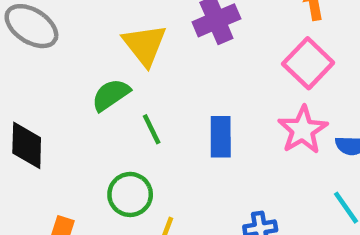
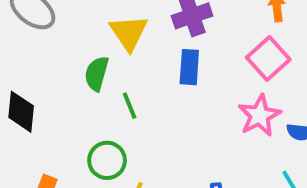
green semicircle: (111, 95) -> (97, 73), turned -44
blue rectangle: (221, 137) -> (189, 67), moved

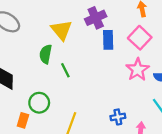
blue rectangle: (189, 67) -> (108, 40), moved
green circle: (107, 160) -> (39, 103), moved

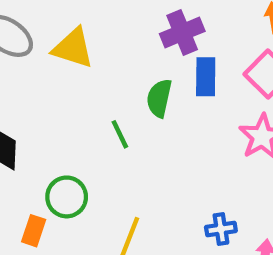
yellow triangle: (61, 30) -> (73, 48), moved, turned -35
green semicircle: (46, 54) -> (159, 98), moved

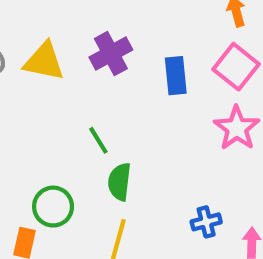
purple cross: (182, 33) -> (111, 54), moved
green semicircle: (159, 98) -> (119, 182), moved

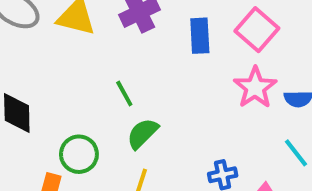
green semicircle: (119, 182) -> (142, 133), turned 36

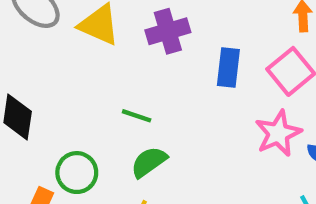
green line: (124, 94) -> (137, 116), turned -52

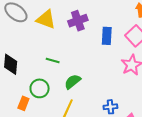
green line: (137, 116) -> (53, 61), moved

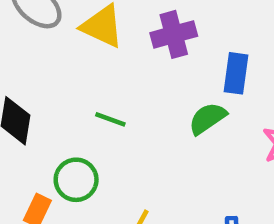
green semicircle: (73, 82) -> (207, 118), moved

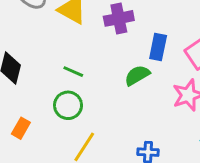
green circle: (76, 180) -> (68, 105), moved

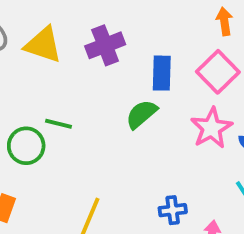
green circle: (68, 105) -> (26, 146), moved

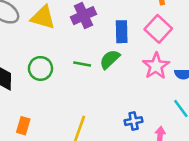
green line: (59, 124) -> (82, 64), moved
green circle: (26, 146) -> (40, 68), moved

